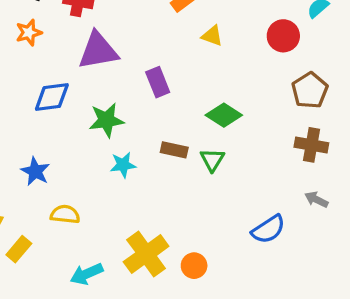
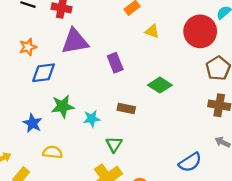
orange star: (29, 33) -> (28, 47), moved
red circle: (283, 36) -> (200, 31), size x1.5
green star: (106, 120) -> (63, 106), moved
green triangle: (212, 160) -> (114, 144), moved

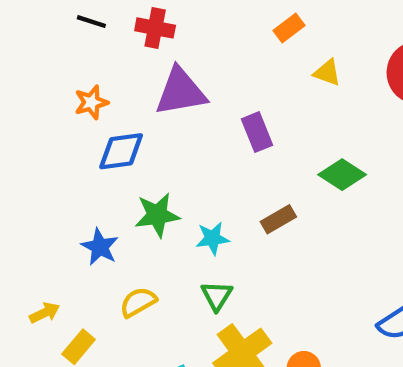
brown rectangle: (126, 109) -> (278, 219), turned -42
green triangle: (114, 144) -> (217, 296), moved
yellow semicircle: (53, 152) -> (138, 302), turned -36

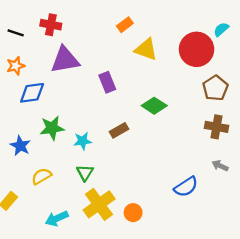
black line: (91, 22) -> (16, 33), moved
yellow triangle: (327, 73) -> (146, 49), size x1.5

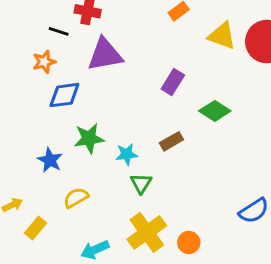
black line: (16, 33) -> (59, 31), moved
yellow triangle: (146, 49) -> (222, 36), moved
purple rectangle: (107, 82) -> (173, 82), moved, turned 54
green triangle: (85, 173) -> (141, 183), moved

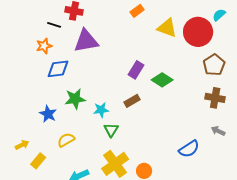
purple rectangle: (173, 82) -> (136, 70), moved

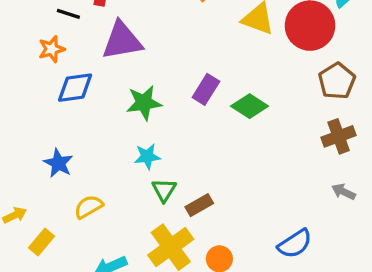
brown cross: (215, 98) -> (339, 136), turned -30
green star: (75, 99) -> (144, 103), moved
brown rectangle: (132, 101) -> (199, 205), moved
blue semicircle: (189, 149) -> (295, 244), moved

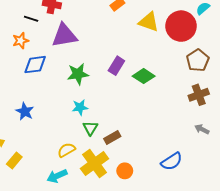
yellow semicircle: (89, 207) -> (66, 150), moved

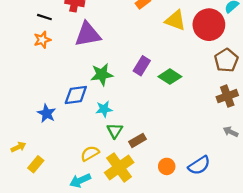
black line: (31, 19) -> (44, 17), moved
blue diamond: (35, 65) -> (76, 95), moved
orange circle: (125, 171) -> (167, 166), moved

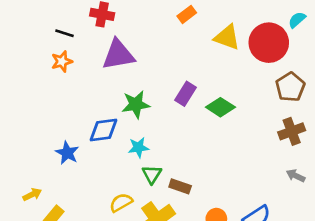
brown rectangle: (137, 140) -> (180, 186), turned 49

